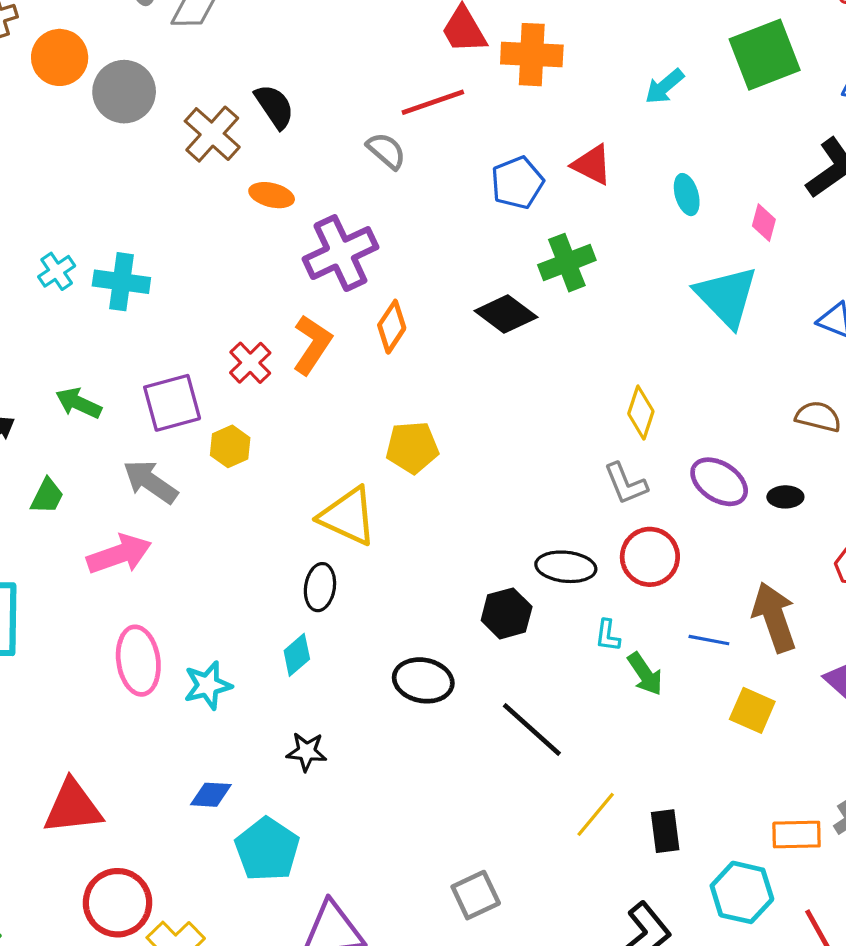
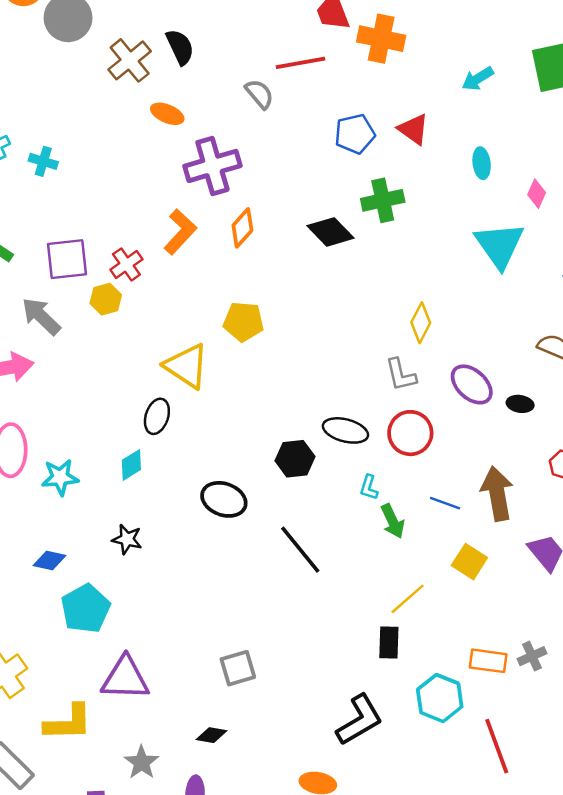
cyan cross: (121, 282) -> (43, 161), size x0.7
red cross: (250, 363) -> (126, 264), moved
yellow line: (596, 814) -> (408, 599), moved

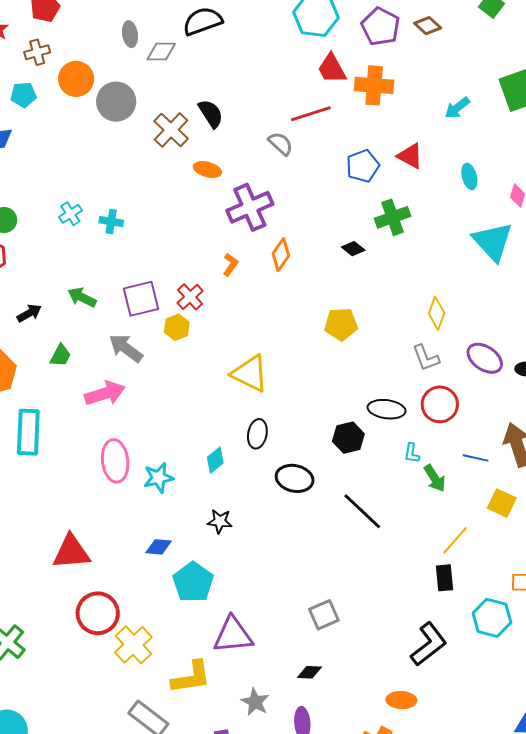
orange L-shape: (180, 232) -> (230, 265), size x0.6
black diamond: (330, 232) -> (353, 249), size x0.6
yellow pentagon: (243, 322) -> (341, 324), moved
black ellipse: (157, 416) -> (257, 434), moved

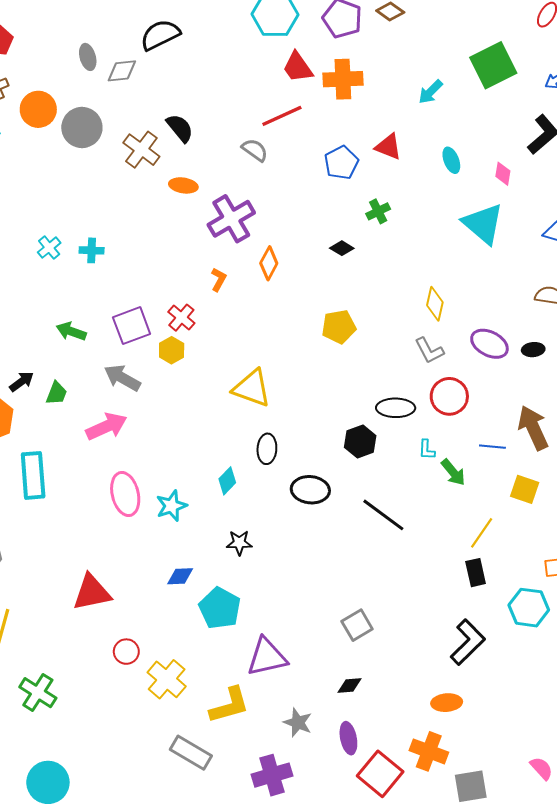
green cross: (393, 217) -> (378, 211), size x0.7
black arrow: (29, 313) -> (22, 382), moved
red circle: (98, 613) -> (126, 652), size x0.6

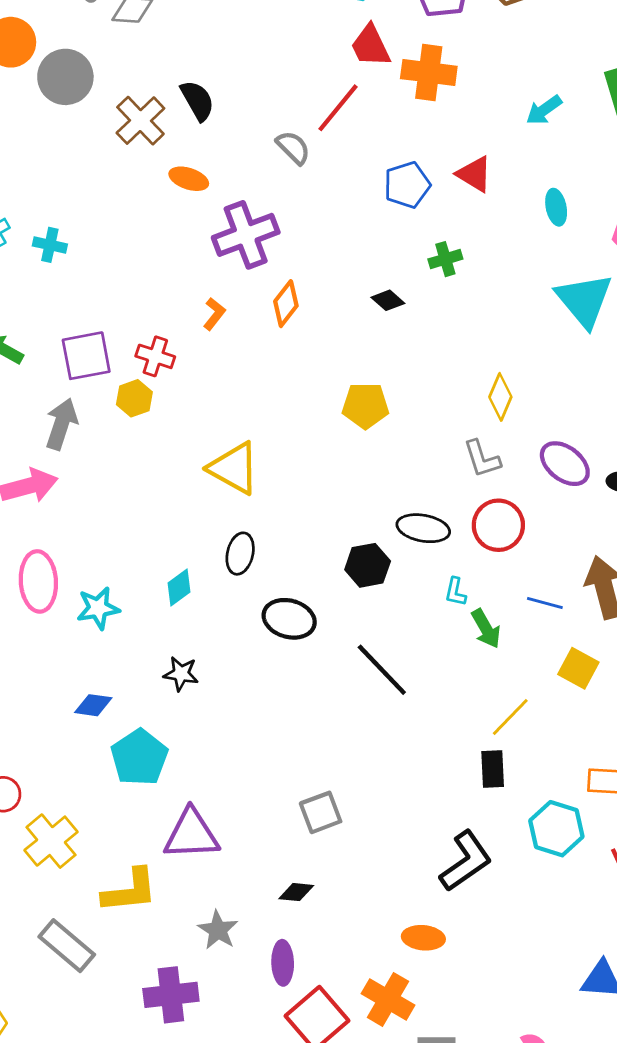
red line: (282, 116) -> (338, 108), turned -36
red cross: (181, 318) -> (155, 356), turned -32
gray arrow: (122, 378) -> (61, 424), turned 69

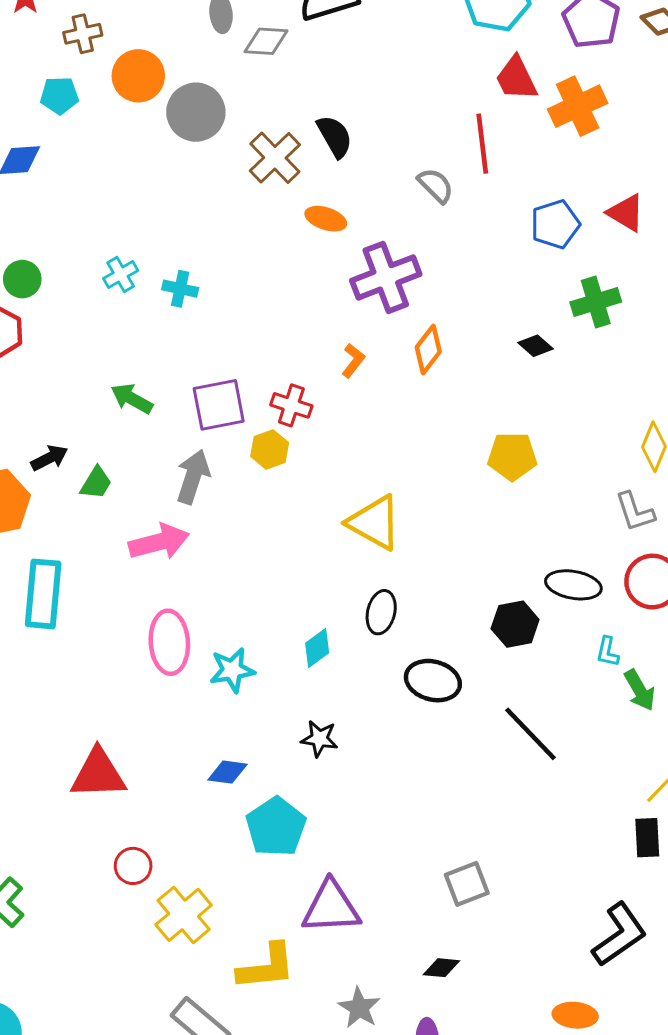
orange cross: (429, 72) -> (578, 106), turned -32
red line: (338, 108) -> (482, 144), turned -46
green cross: (445, 259) -> (596, 302), size x1.4

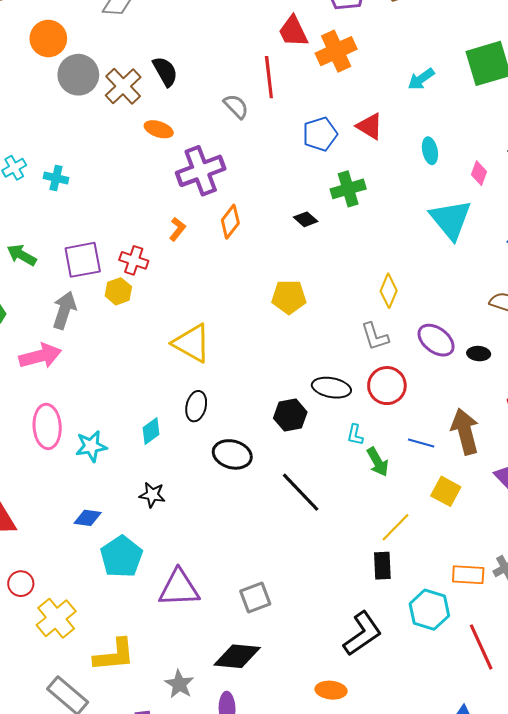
orange circle: (138, 76) -> (48, 39), moved
gray circle: (196, 112) -> (78, 75), moved
purple triangle: (331, 907) -> (179, 588), moved
black diamond: (441, 968) -> (237, 656), size x1.8

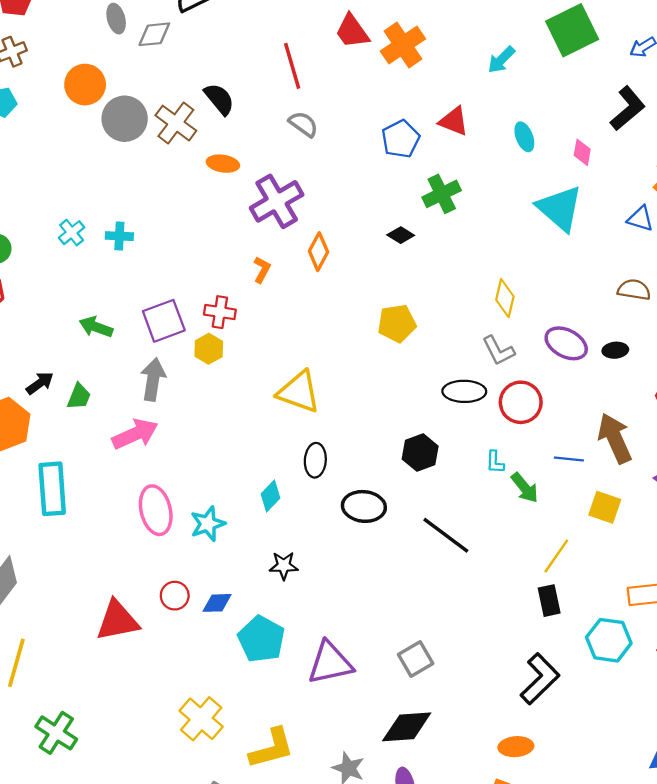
red line: (269, 77) -> (292, 66), moved
black ellipse: (331, 388) -> (464, 391), moved
red circle: (21, 584) -> (175, 596), moved

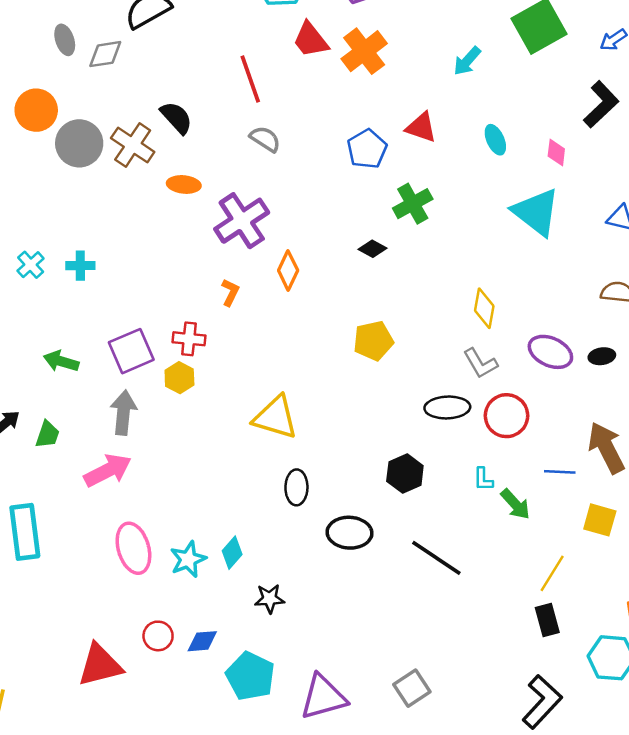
cyan diamond: (270, 496) -> (232, 553), moved

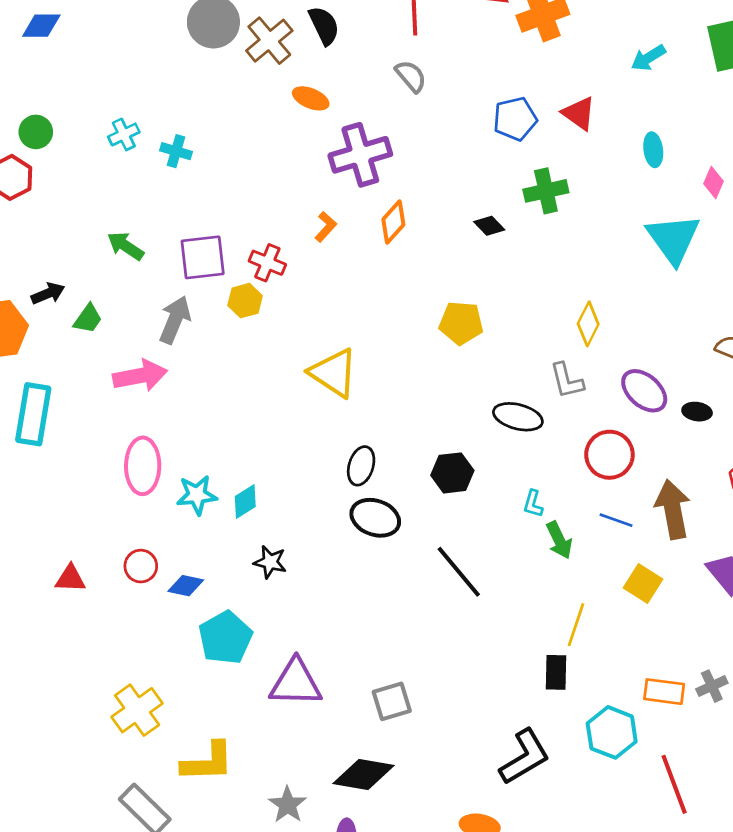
red circle: (507, 416) -> (609, 455), moved
black ellipse: (296, 487) -> (361, 466), moved
yellow line: (552, 573) -> (576, 625), turned -30
red triangle: (100, 665) -> (70, 579), size x0.6

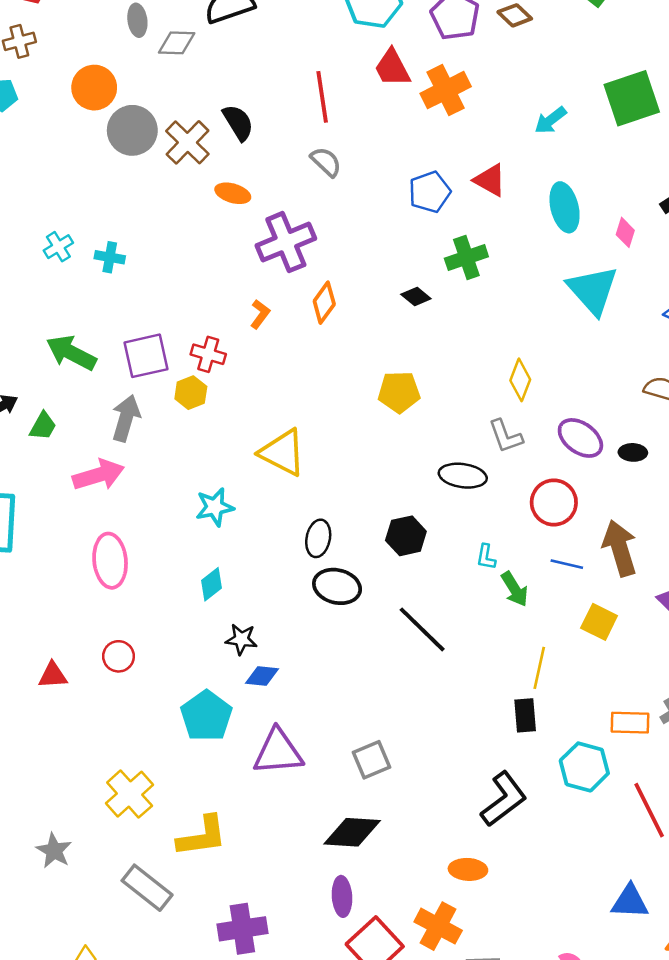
cyan ellipse: (653, 150) -> (565, 207), size x1.5
green arrow: (125, 246) -> (71, 353), size x1.4
cyan star: (197, 495) -> (215, 507), moved
blue diamond: (186, 586) -> (262, 676), moved
gray star: (288, 805) -> (54, 851), moved

